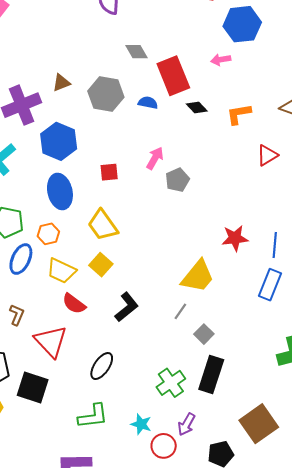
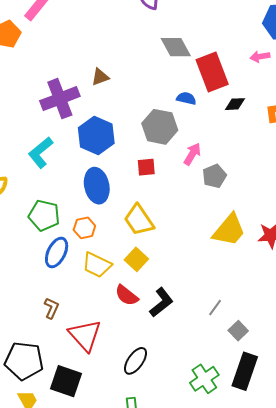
gray diamond: (136, 52) -> (176, 47), size x1.4
gray hexagon: (106, 94) -> (160, 127), moved
black diamond: (197, 107) -> (235, 104), turned -50
yellow trapezoid: (198, 276) -> (229, 230), moved
red semicircle: (74, 304) -> (127, 295), moved

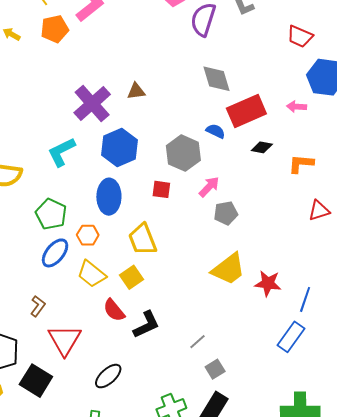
red rectangle: (212, 72) -> (246, 111), turned 75
purple cross: (60, 99) -> (92, 104), turned -33

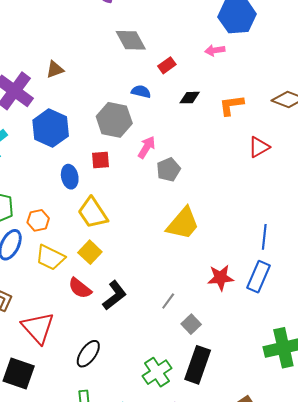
red rectangle: (246, 111) -> (167, 65), size x0.5
blue ellipse: (109, 197) -> (70, 177), moved, size x0.7
red star: (268, 283) -> (220, 278), moved

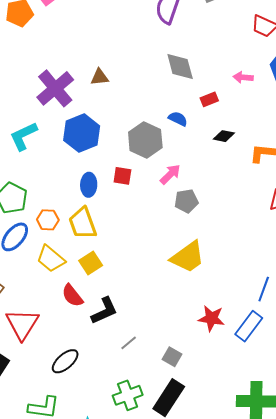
pink arrow: (215, 50) -> (243, 77), moved
yellow trapezoid: (93, 213) -> (83, 223), moved
gray line: (168, 301) -> (129, 343), moved
gray square: (191, 324) -> (172, 357), turned -30

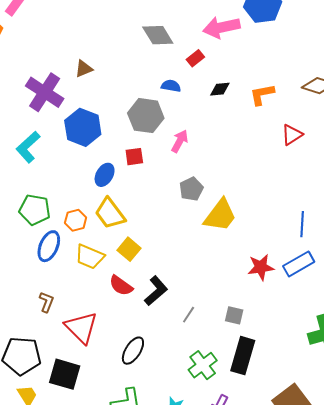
pink arrow: (243, 77) -> (221, 27), size x1.8
blue ellipse: (89, 185) -> (105, 175), turned 45
gray pentagon: (186, 201) -> (191, 189), moved
blue rectangle: (249, 326) -> (299, 264), turned 40

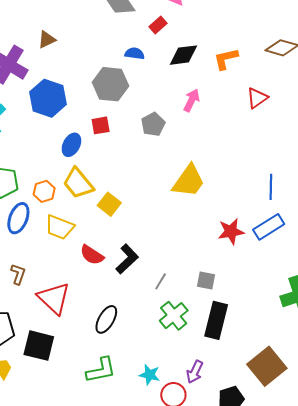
black diamond: (220, 89) -> (184, 55), size x1.4
pink arrow: (180, 141) -> (192, 100), moved
gray pentagon: (191, 189) -> (153, 124), moved
yellow square: (129, 249) -> (109, 204), moved
green cross: (203, 365) -> (174, 316), moved

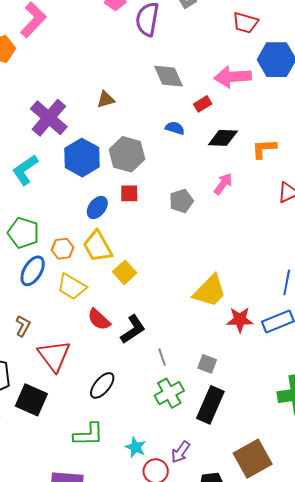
brown triangle: (47, 40) -> (106, 99), moved
gray hexagon: (111, 84) -> (127, 154), moved
yellow trapezoid: (189, 181) -> (210, 291), moved
gray line: (161, 281) -> (162, 357), turned -60

